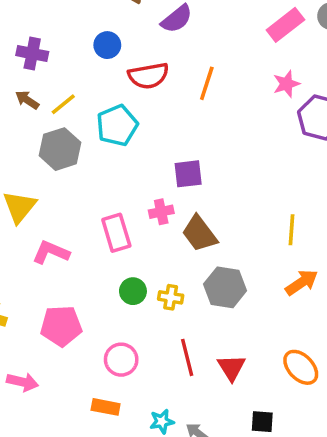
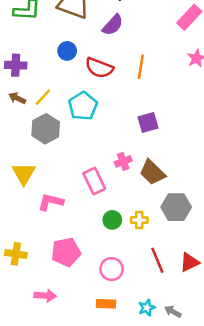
red semicircle: (148, 76) -> (99, 68), turned 40
purple square: (188, 174) -> (148, 122), moved
red triangle: (231, 368) -> (189, 262), turned 45

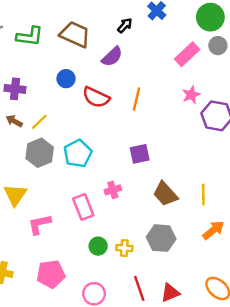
cyan pentagon: (83, 106) -> (78, 153), moved
brown trapezoid: (152, 172) -> (165, 194), moved
pink L-shape: (51, 202) -> (39, 224), turned -30

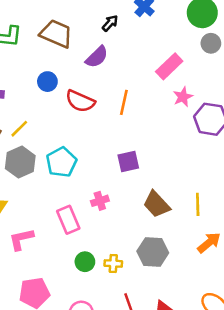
pink rectangle: (187, 54) -> (169, 66), moved

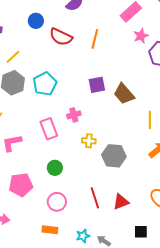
brown trapezoid: (157, 204) -> (124, 94), moved
green circle: (85, 262) -> (55, 168), moved
yellow cross: (113, 263) -> (89, 141), moved

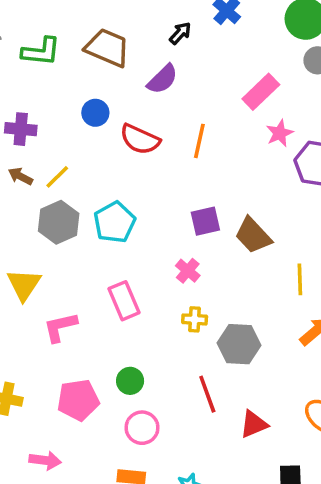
pink cross: (74, 115) -> (188, 271), moved, turned -32
green circle: (55, 168) -> (130, 381), moved
red line: (95, 198) -> (207, 394), moved

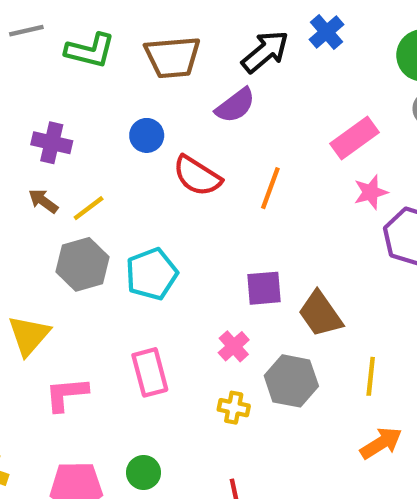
black arrow: (180, 33) -> (265, 52), size x1.6
brown trapezoid: (107, 48) -> (173, 57), turned 144
gray hexagon: (239, 344) -> (291, 381), moved

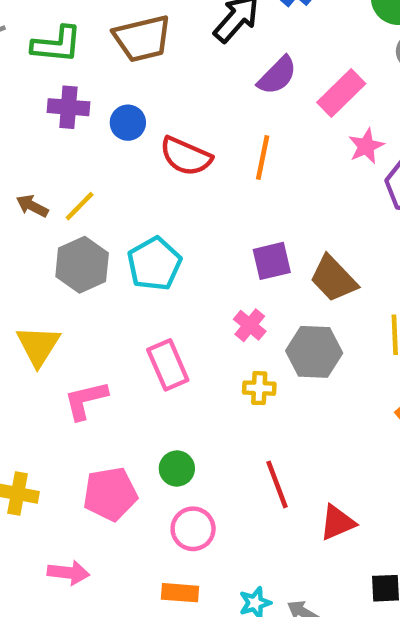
purple semicircle: (235, 105) -> (277, 75), moved
purple cross: (52, 143) -> (68, 107), moved

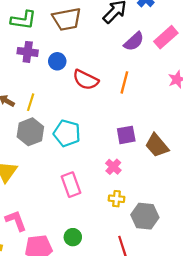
pink rectangle: (341, 93) -> (166, 37), moved
yellow line: (80, 206) -> (31, 102), turned -30
cyan pentagon: (154, 264) -> (67, 133), turned -30
gray hexagon: (314, 352) -> (145, 216), moved
pink L-shape: (86, 400) -> (16, 221), moved, turned 80

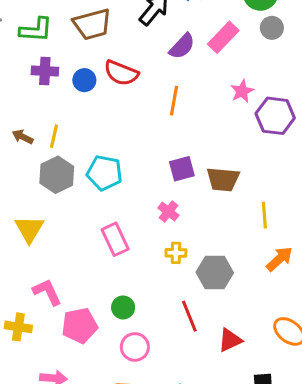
red semicircle: (86, 80) -> (121, 73), moved
brown trapezoid: (157, 145) -> (223, 179), turned -40

